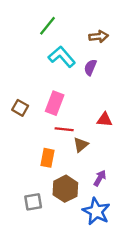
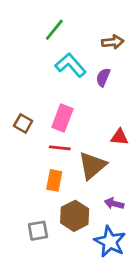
red line: (64, 129) -> (60, 148), moved
brown triangle: (81, 145) -> (92, 166), size x1.6
purple arrow: (100, 178) -> (114, 204), turned -105

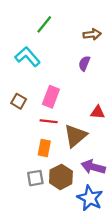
cyan L-shape: (71, 65) -> (28, 57), moved
purple arrow: (114, 204) -> (93, 167), size x1.5
gray square: (38, 231) -> (35, 178), moved

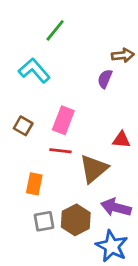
brown arrow: (92, 34) -> (123, 55), moved
orange rectangle: (44, 148) -> (34, 184), moved

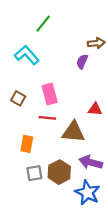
pink rectangle: (63, 120) -> (50, 94), turned -36
brown triangle: (94, 169) -> (73, 132), turned 45

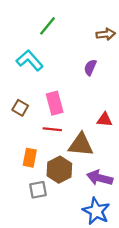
brown arrow: (96, 43) -> (106, 34), moved
brown hexagon: (59, 172) -> (59, 170), moved

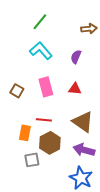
cyan L-shape: (30, 60) -> (41, 51), moved
red triangle: (104, 120) -> (75, 89), moved
red line: (52, 129) -> (44, 120), moved
brown triangle: (81, 145) -> (83, 122), moved, turned 30

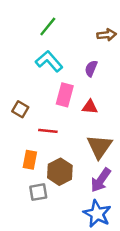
pink rectangle: (46, 87) -> (65, 95), moved, turned 30
red line: (44, 120) -> (48, 131), moved
brown triangle: (83, 122) -> (99, 146), turned 30
purple arrow: (84, 150) -> (101, 180), turned -70

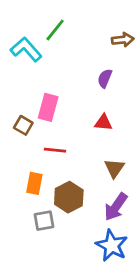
cyan L-shape: (49, 61) -> (26, 49), moved
pink rectangle: (65, 95) -> (48, 107), moved
brown triangle: (99, 146) -> (114, 168), size x0.7

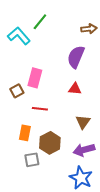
purple semicircle: (105, 78) -> (76, 57), size x1.6
brown square: (23, 125) -> (17, 91), turned 32
purple arrow: (116, 207) -> (84, 150), turned 40

